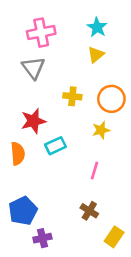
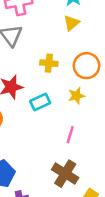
cyan rectangle: (55, 146) -> (40, 102), moved
brown cross: (89, 211) -> (65, 174), size x1.5

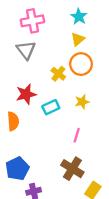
yellow cross: (49, 63) -> (58, 74), turned 32
orange circle: (86, 66) -> (81, 64), moved

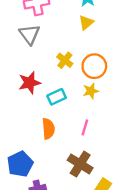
orange circle: (81, 64) -> (94, 66), moved
orange semicircle: (13, 121) -> (48, 129), moved

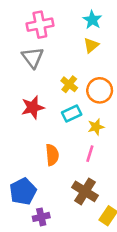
yellow star: (91, 91) -> (96, 127), moved
cyan rectangle: (57, 97) -> (72, 113), moved

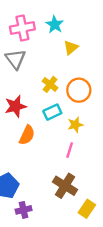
cyan star: (92, 20) -> (55, 25), moved
orange semicircle: (52, 155) -> (27, 135), moved, turned 30

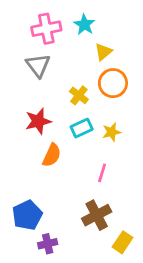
orange circle: (79, 90) -> (113, 83), moved
yellow star: (75, 125) -> (112, 132), moved
brown cross: (65, 186) -> (97, 215), turned 30

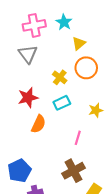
yellow star: (112, 132) -> (96, 110), moved

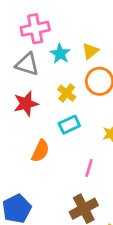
cyan star: (64, 22) -> (60, 54), moved
gray triangle: (28, 54) -> (27, 64), turned -36
red star: (28, 98) -> (26, 104), moved

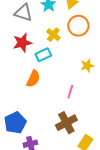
cyan rectangle: (69, 125) -> (43, 55), moved

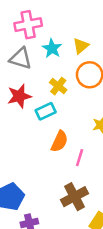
orange semicircle: (33, 79) -> (59, 141), moved

